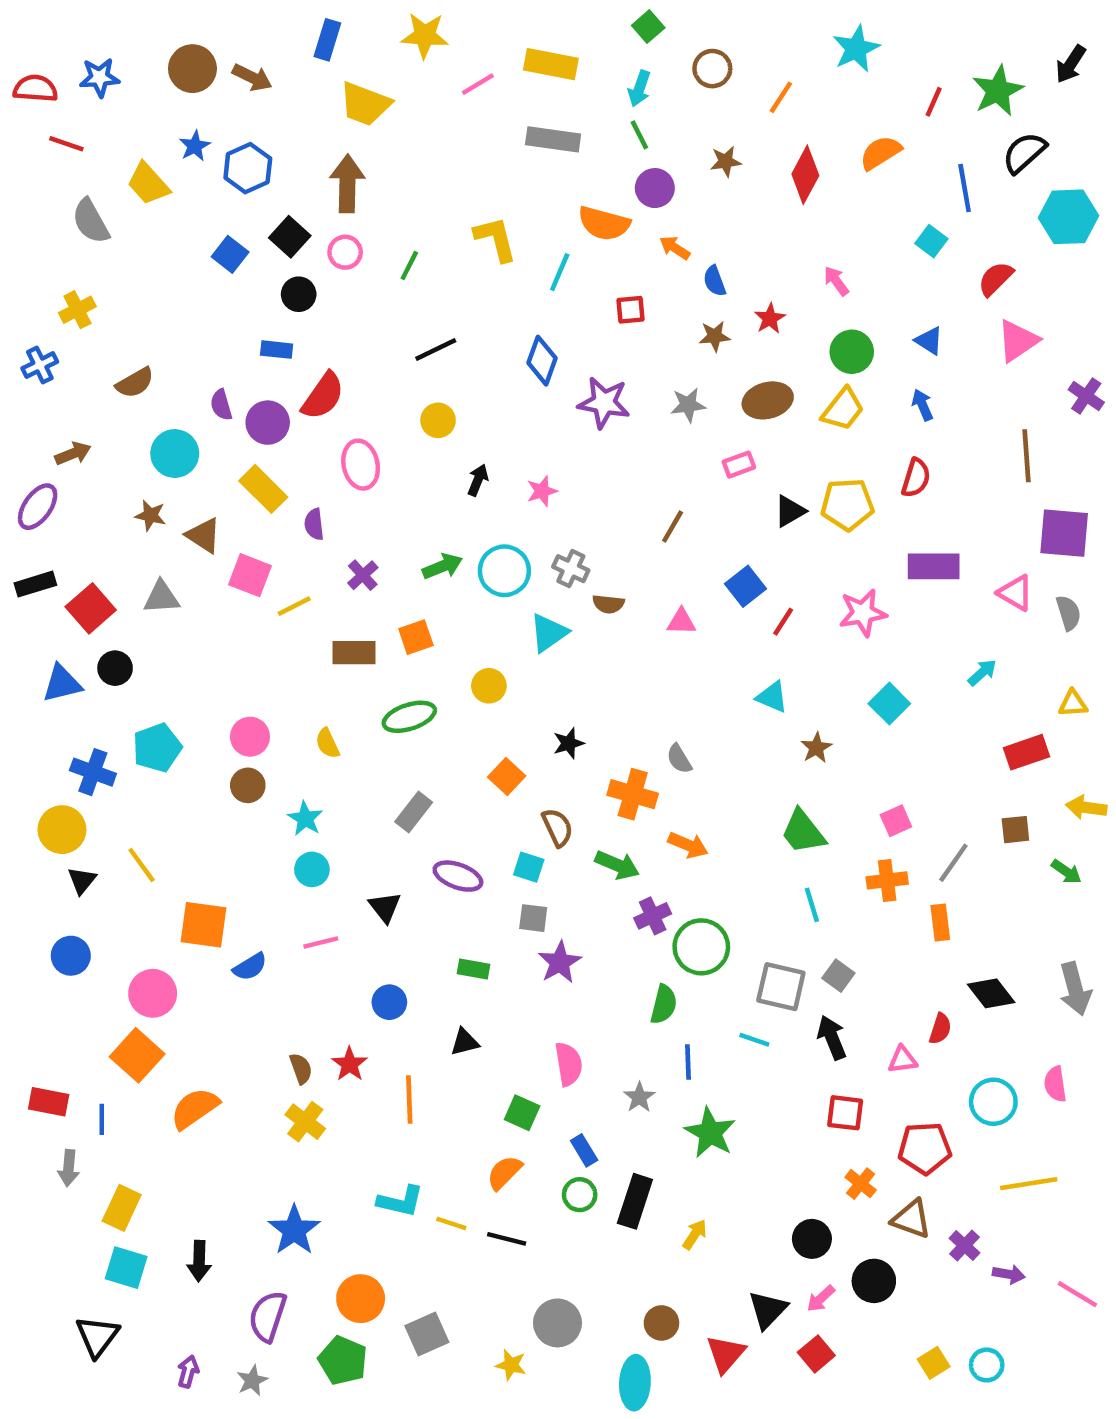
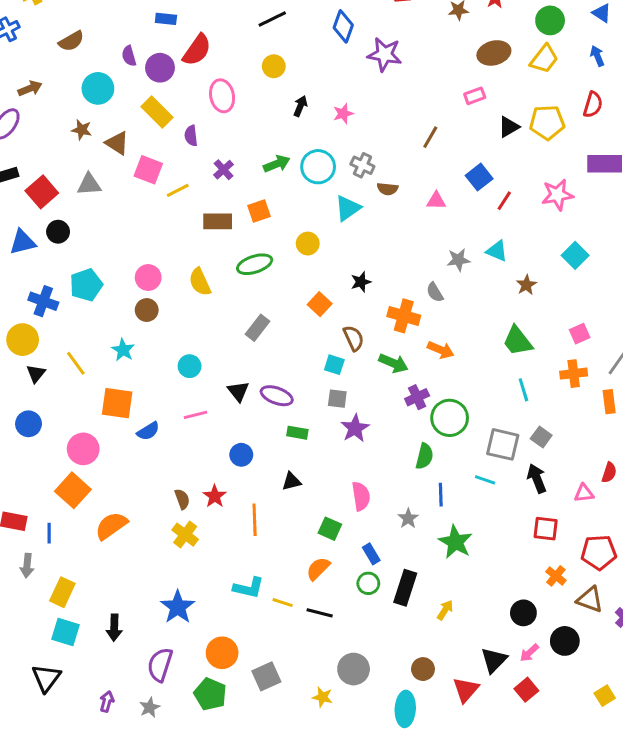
gray star: (688, 405) -> (458, 260), moved
yellow semicircle: (327, 743) -> (200, 282), size x1.4
cyan star: (305, 819) -> (123, 350), moved
purple ellipse: (458, 876) -> (277, 396), moved

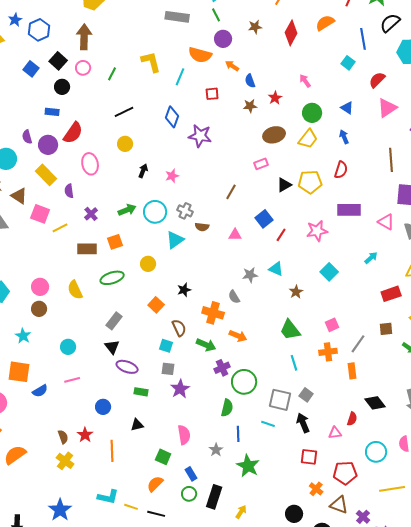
black triangle: (238, 391) -> (112, 347), moved

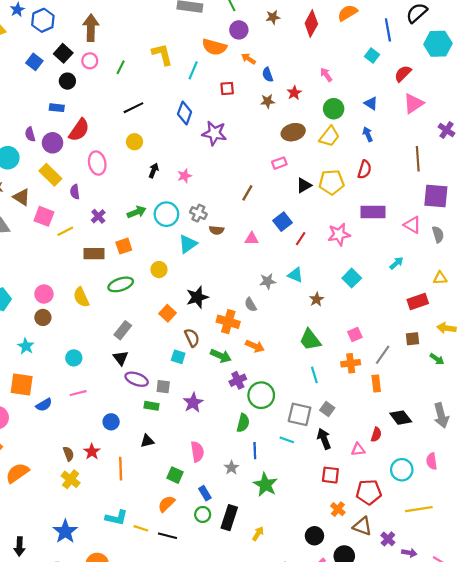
black star: (184, 290) -> (197, 297), size x1.5
gray square: (168, 369) -> (163, 387), moved

